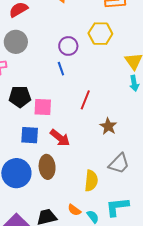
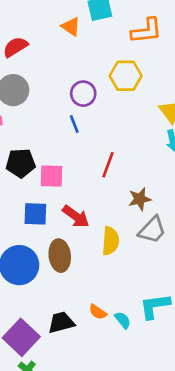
brown star: (108, 126) -> (140, 199), turned 30
gray trapezoid: (119, 164) -> (152, 230), moved
yellow semicircle: (91, 181) -> (111, 241), moved

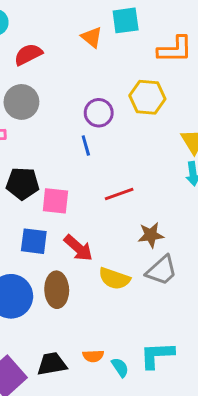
red line: (108, 165) -> (119, 194), turned 45
yellow semicircle: (111, 241) -> (114, 279), turned 100
orange semicircle: (98, 312) -> (93, 356), turned -42

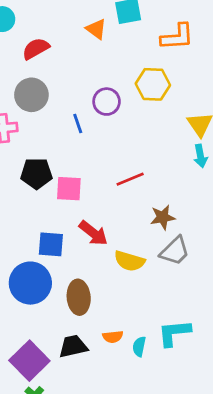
blue line: (86, 146) -> (78, 123), moved
blue square: (34, 241) -> (51, 244), moved
brown ellipse: (57, 290) -> (79, 297), moved
cyan semicircle: (120, 367) -> (139, 347), turned -132

